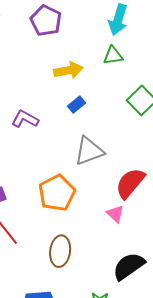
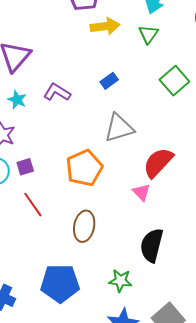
green triangle: (113, 56) -> (148, 34), turned -50
yellow arrow: (68, 70) -> (105, 26), moved
black semicircle: (129, 266) -> (152, 245), turned -44

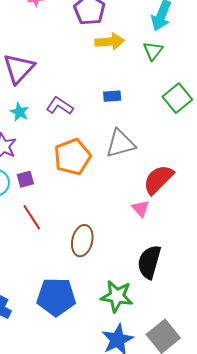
blue rectangle: (109, 81) -> (112, 96), turned 30
orange pentagon: (84, 168) -> (72, 157), moved
green star: (120, 281) -> (117, 296), size x1.4

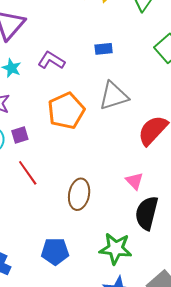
pink triangle: (141, 208) -> (134, 181), moved
blue pentagon: (56, 297) -> (55, 251), size x0.7

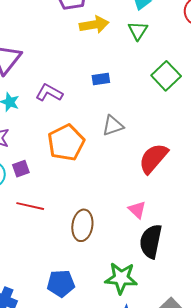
gray triangle: (114, 96) -> (113, 126), size x0.7
red line: (28, 173) -> (30, 206), turned -40

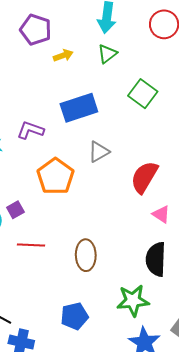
yellow arrow: (94, 25) -> (63, 55), size x0.7
green triangle: (138, 31) -> (107, 54), turned 30
blue rectangle: (101, 79) -> (79, 108), size x2.0
pink triangle: (137, 210) -> (161, 214), moved

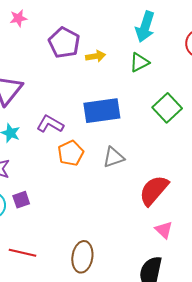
purple pentagon: (36, 30) -> (64, 43), moved
orange pentagon: (55, 176) -> (71, 153), moved, size x0.7
red line: (31, 245) -> (23, 253), moved

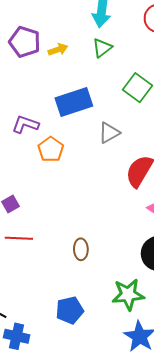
gray triangle: (113, 157) -> (109, 133), moved
red line: (23, 253) -> (19, 238), moved
brown ellipse: (82, 257) -> (81, 249), size x0.7

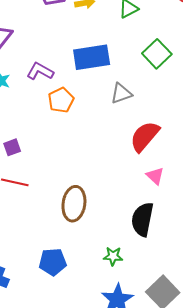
brown ellipse: (81, 249) -> (74, 204), size x1.6
green star: (128, 295) -> (113, 256), size x0.6

